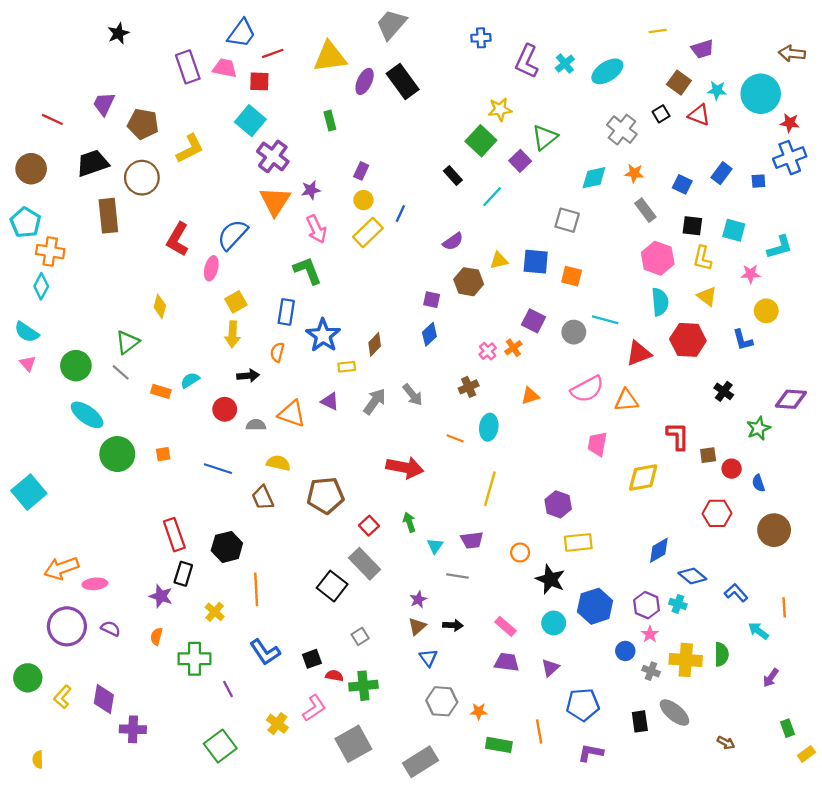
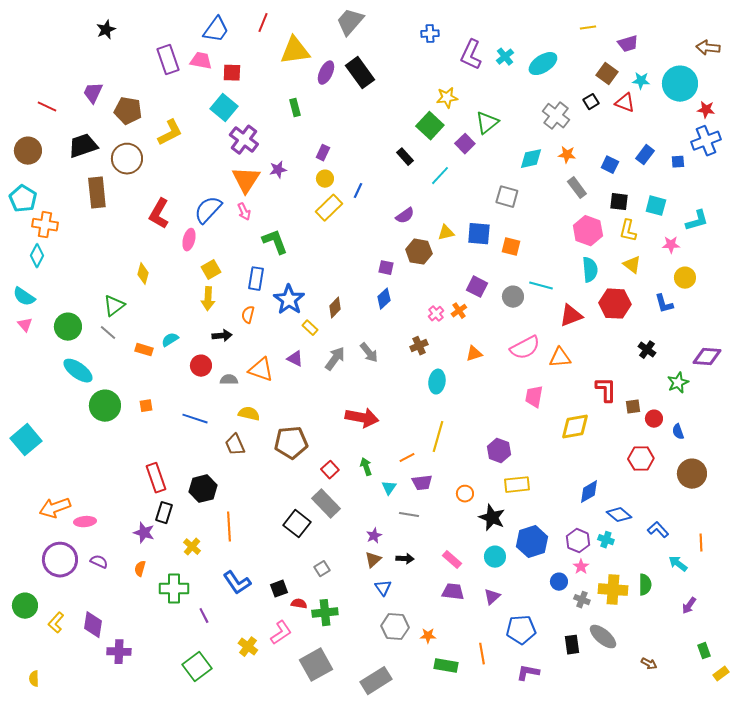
red line: (273, 53) -> (263, 23), moved, turned -48
pink arrow: (316, 229) -> (244, 212), moved, size x0.7
yellow rectangle: (347, 367) -> (310, 328), turned 49
orange line: (455, 438) -> (407, 458), moved, turned -49

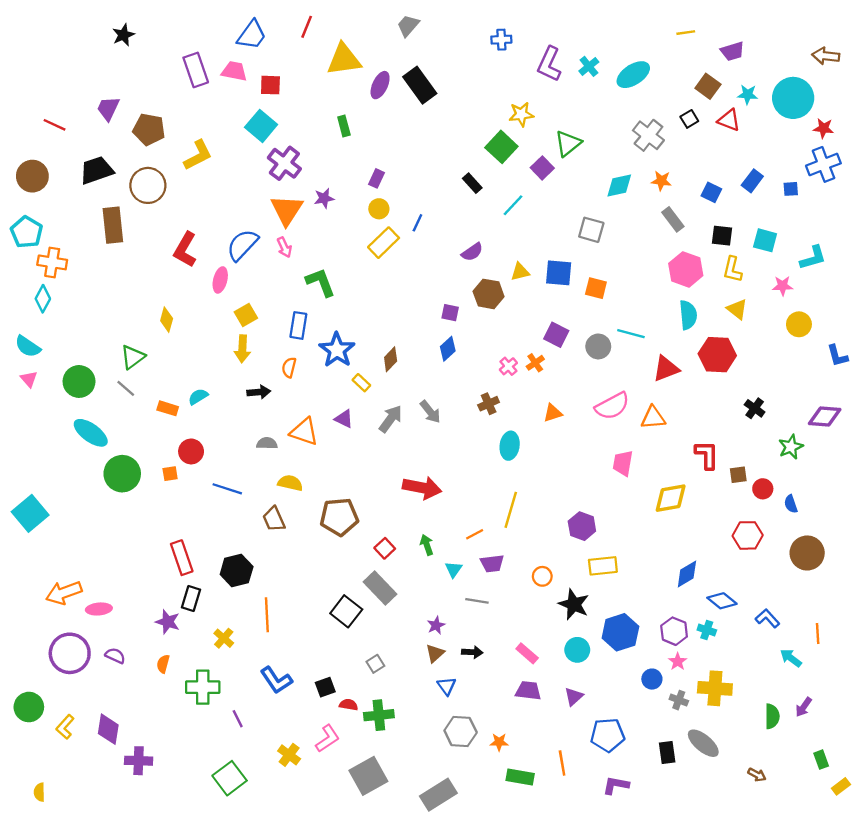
gray trapezoid: (350, 22) -> (408, 26), size x0.7
blue L-shape: (664, 304) -> (837, 356), moved
red circle: (201, 366) -> (191, 451), moved
green semicircle: (645, 585) -> (772, 716), moved

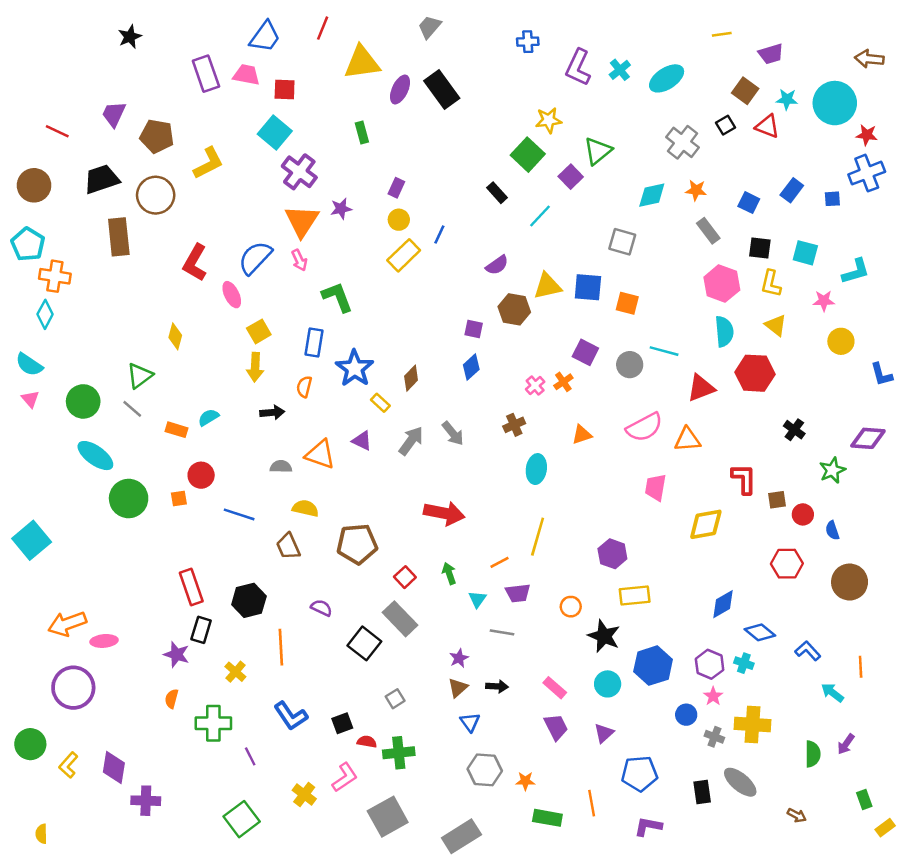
yellow triangle: (520, 272) -> (547, 286), size x1.4
pink ellipse: (220, 280) -> (232, 295), turned -40
purple semicircle: (115, 656) -> (321, 608), moved
purple trapezoid: (528, 691) -> (556, 727), turned 56

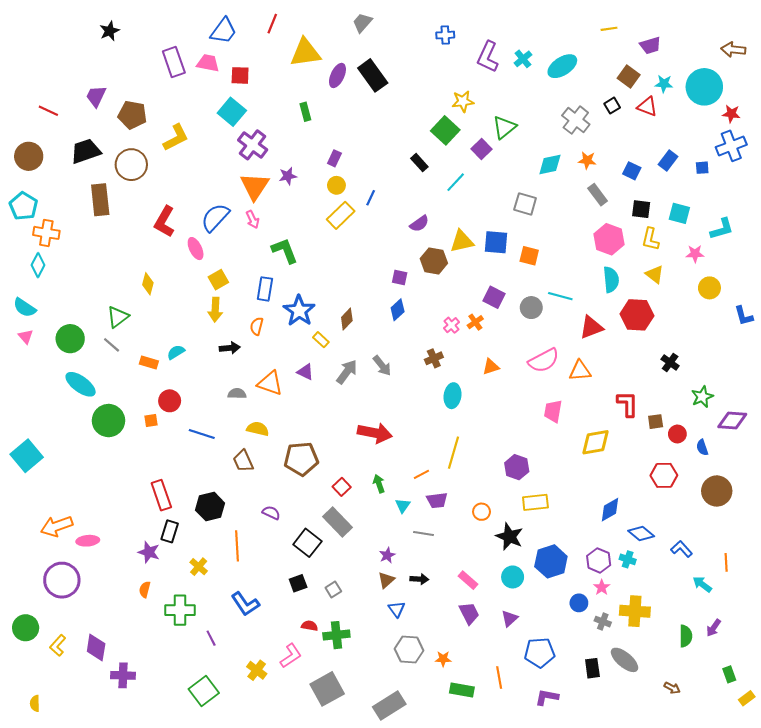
purple diamond: (868, 438) -> (732, 421), moved
black square: (342, 723) -> (298, 583), moved

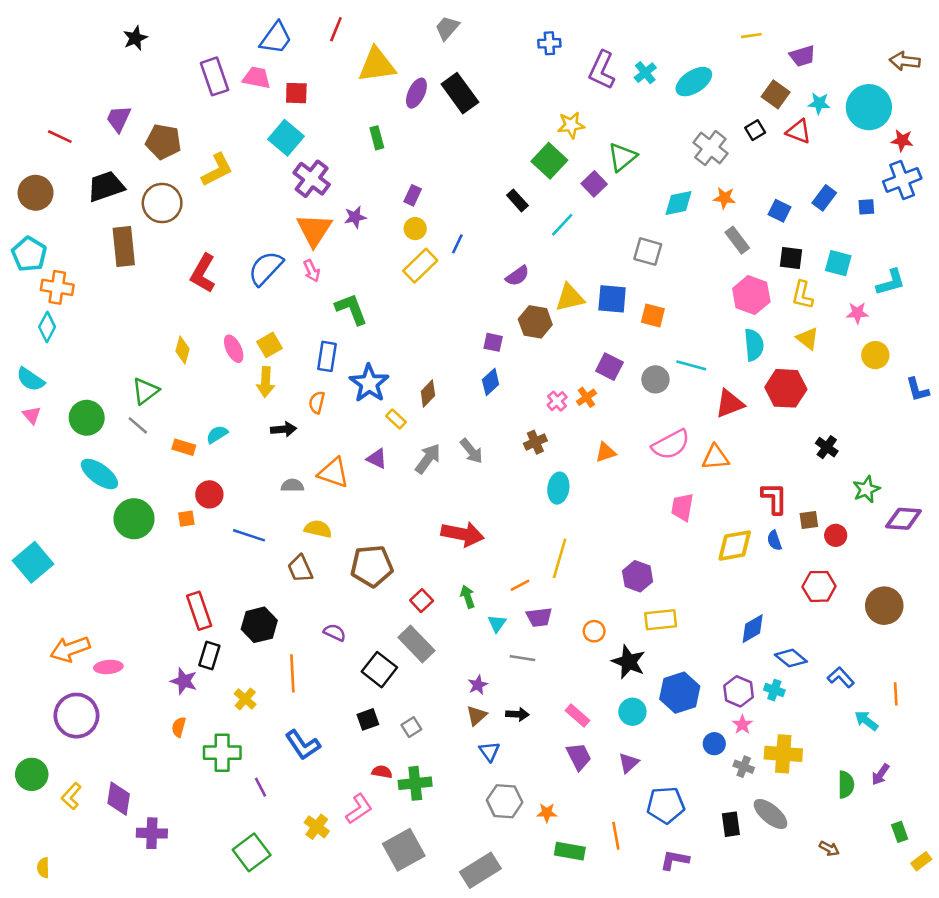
pink ellipse: (196, 249) -> (234, 349), moved
blue semicircle: (702, 447) -> (774, 540), moved

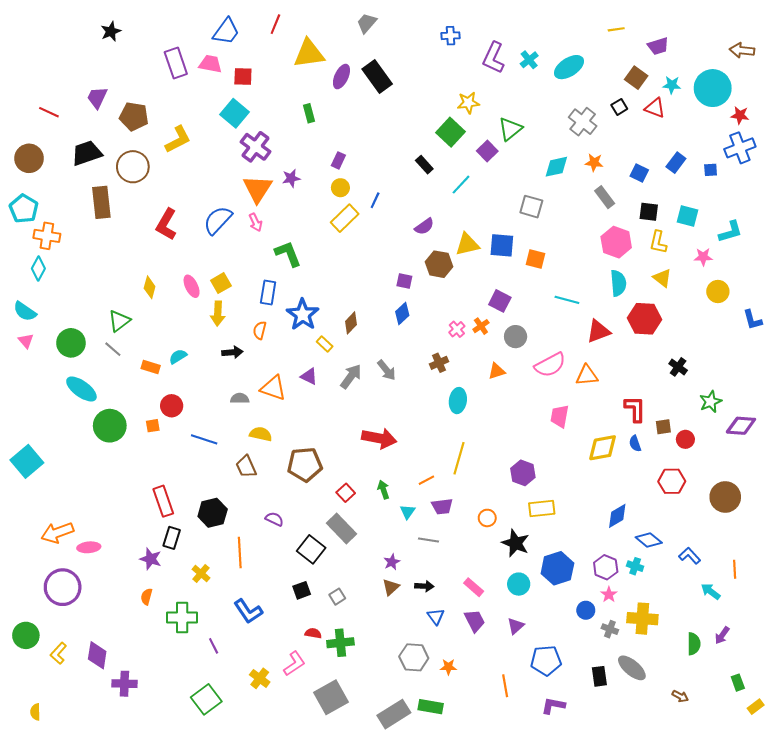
gray circle: (655, 379) -> (516, 337), moved
blue triangle: (489, 751) -> (436, 617), moved
green rectangle: (570, 851) -> (431, 707), moved

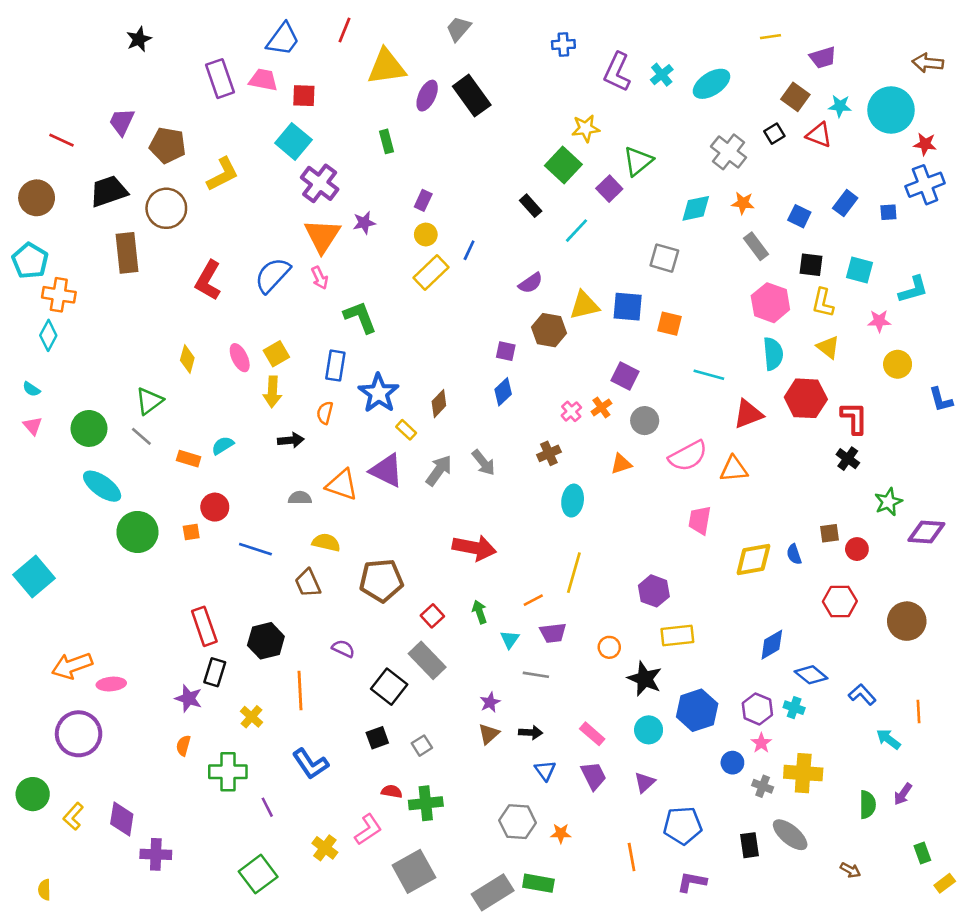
cyan semicircle: (25, 311) -> (31, 389), size x0.6
purple triangle: (309, 376) -> (386, 470), size x1.6
red L-shape: (635, 409) -> (854, 418), moved

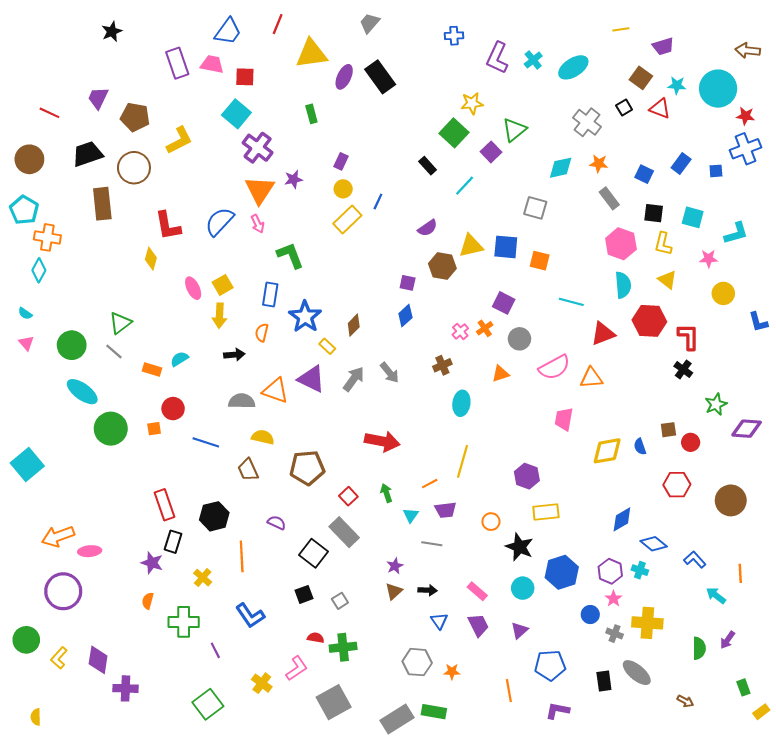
red L-shape: (208, 280) -> (168, 226), turned -40
yellow diamond: (187, 359) -> (151, 259), moved
gray semicircle: (300, 498) -> (242, 401), size x1.4

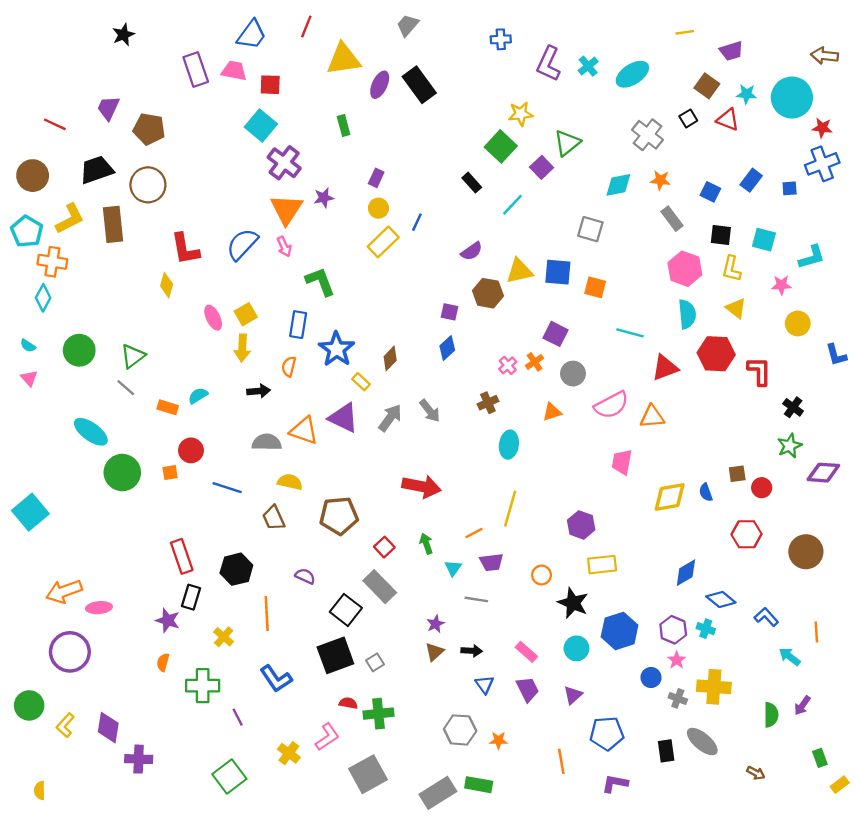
yellow L-shape: (179, 140) -> (70, 219), moved
green circle: (72, 345) -> (79, 350), moved
black cross: (683, 369) -> (793, 407), moved
black square: (304, 594) -> (335, 655), size x1.8

